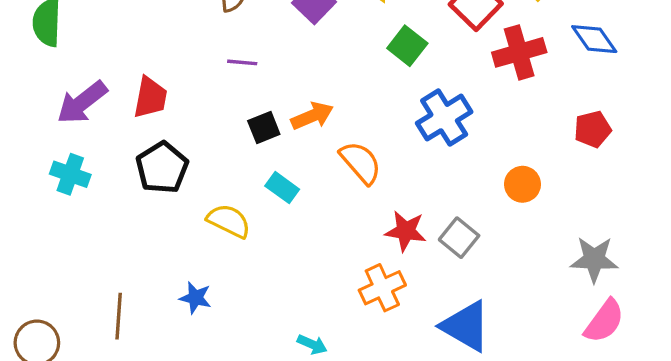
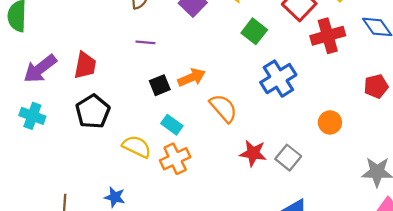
orange cross: (382, 288) -> (175, 159), moved

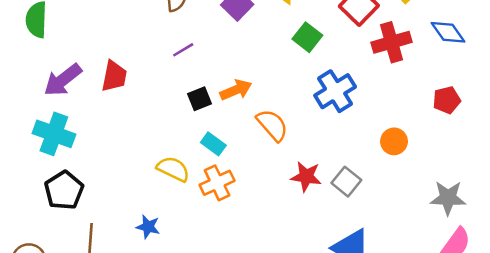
purple line: (145, 42) -> (183, 50), turned -36
black pentagon: (93, 111) -> (64, 190), moved
cyan cross: (32, 116) -> (54, 134), size x1.4

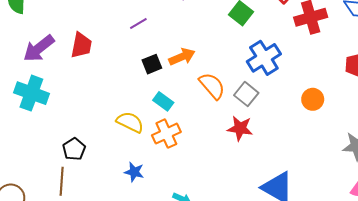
gray square: (346, 182) -> (246, 94), moved
black pentagon: (64, 190) -> (74, 149), moved, size x0.7
blue star: (148, 227) -> (134, 172), moved

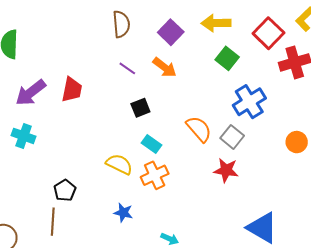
purple line: (138, 24) -> (127, 68), turned 66
orange arrow: (182, 57) -> (165, 67), moved, turned 60
cyan cross: (31, 93) -> (24, 136), size x0.7

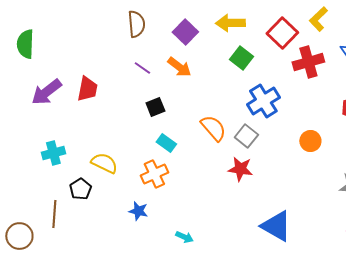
cyan cross: (24, 136) -> (53, 153), moved, turned -35
yellow semicircle: (119, 164) -> (104, 163), moved
orange cross: (155, 175) -> (154, 174), moved
brown line: (53, 222) -> (54, 214), moved

